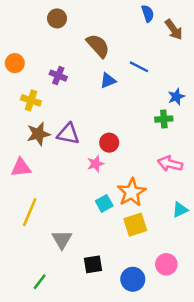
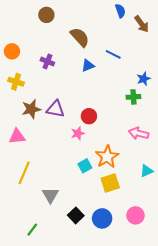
yellow cross: (31, 100) -> (16, 82), moved
black square: (93, 264) -> (76, 215), turned -35
blue circle: (133, 279) -> (102, 218), moved

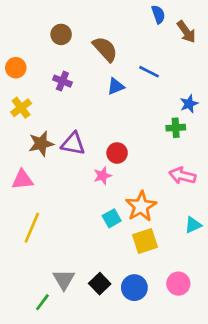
brown circle: (46, 15) -> (61, 34), moved
yellow cross: (16, 82) -> (21, 108), turned 35
gray triangle: (50, 195) -> (64, 280), moved

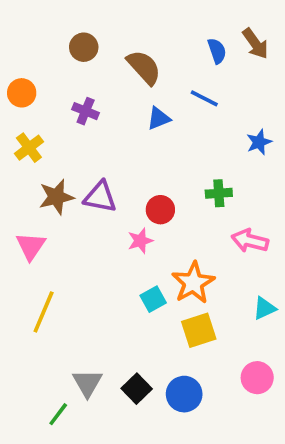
blue semicircle: (158, 14) -> (217, 51), moved
green cross: (176, 128) -> (219, 193), moved
pink triangle: (22, 180) -> (31, 246), turned -50
pink circle: (178, 284) -> (257, 378), moved

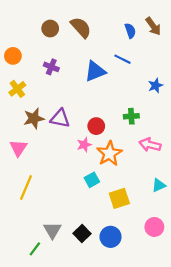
brown semicircle: (144, 67) -> (81, 27), moved
blue triangle: (159, 118) -> (95, 71), size x1.5
orange star: (193, 283) -> (109, 154), moved

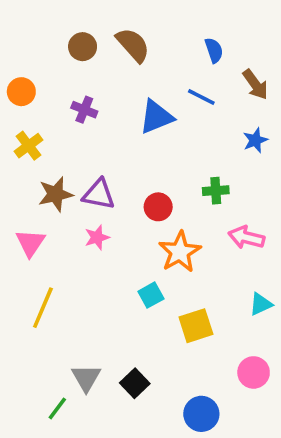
brown arrow: (153, 26) -> (255, 84), moved
pink star: (84, 145) -> (97, 237), moved
blue circle: (111, 237) -> (201, 414), moved

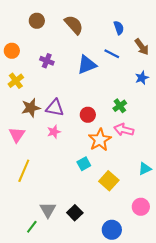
brown circle: (83, 47) -> (37, 21), moved
green cross: (216, 191) -> (120, 106), turned -32
pink arrow: (246, 237) -> (124, 130), moved
yellow square: (196, 326) -> (109, 181), turned -30

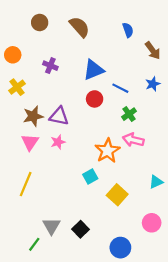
blue line: (112, 54) -> (120, 88), moved
red circle: (88, 115) -> (95, 99), moved
pink triangle: (17, 135) -> (30, 142), moved

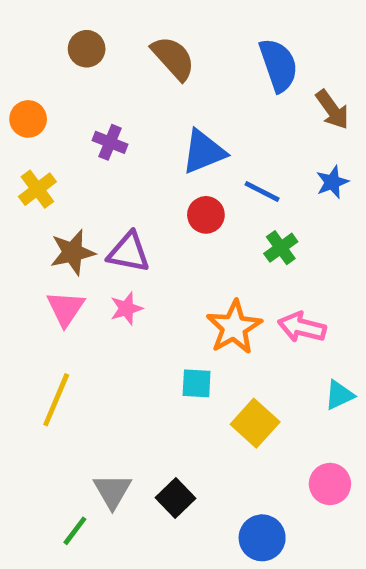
blue semicircle: (128, 30) -> (278, 65), size x1.6
pink arrow: (133, 140) -> (302, 327), moved
cyan square: (90, 176) -> (197, 383), turned 32

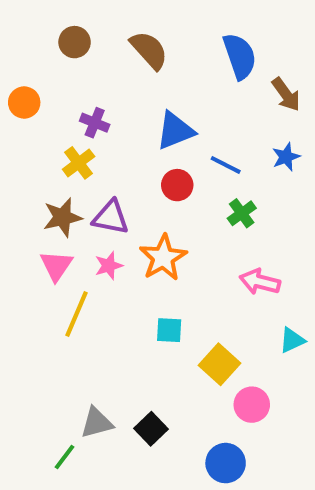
yellow cross: (37, 189) -> (79, 163), moved
orange star: (234, 327) -> (163, 258), moved
yellow line: (56, 400) -> (77, 314), moved
pink circle: (330, 484) -> (252, 405), moved
gray triangle: (112, 491) -> (97, 423), turned 45

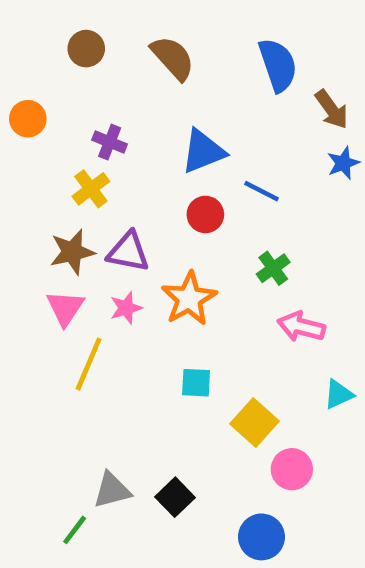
blue star: (286, 157) -> (343, 163), moved
green cross: (242, 213) -> (273, 268), moved

